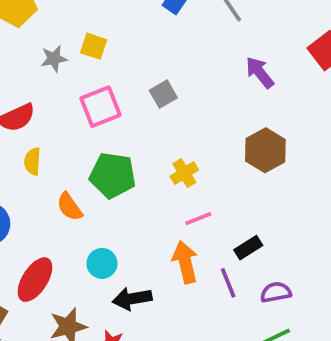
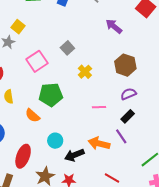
yellow square: (94, 46) -> (18, 27), moved, turned 32
yellow cross: (184, 173) -> (85, 72), moved
pink line: (198, 219) -> (99, 107), turned 32
orange arrow: (185, 262) -> (99, 143), moved, turned -50
purple semicircle: (276, 292) -> (128, 94), moved

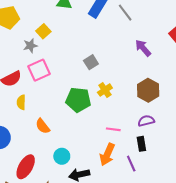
pink square: (37, 61) -> (39, 70), moved
green pentagon: (51, 95) -> (78, 100), moved
black rectangle: (128, 116) -> (141, 144), turned -64
orange arrow: (99, 143) -> (107, 154), moved, turned -90

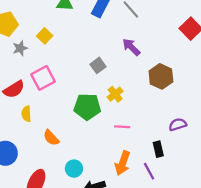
gray star: (30, 46) -> (20, 48), moved
purple arrow: (143, 48) -> (131, 47), moved
brown hexagon: (148, 90) -> (161, 76), moved
purple semicircle: (146, 121) -> (178, 124), moved
pink line: (113, 129) -> (122, 127), moved

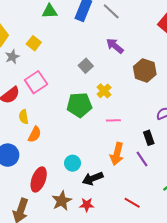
orange semicircle: (51, 138) -> (35, 134), moved, turned -105

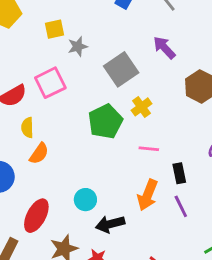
yellow square: (34, 43) -> (55, 29), turned 32
gray star: (12, 57) -> (78, 46), moved
gray square: (86, 66) -> (121, 69), size x1.6
green pentagon: (79, 105) -> (105, 121), turned -30
black rectangle: (149, 138) -> (179, 173), moved

